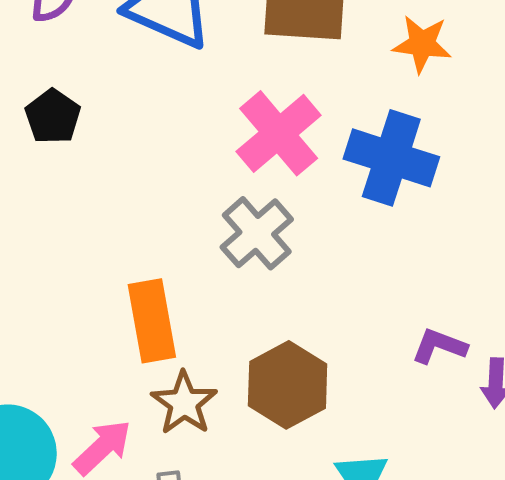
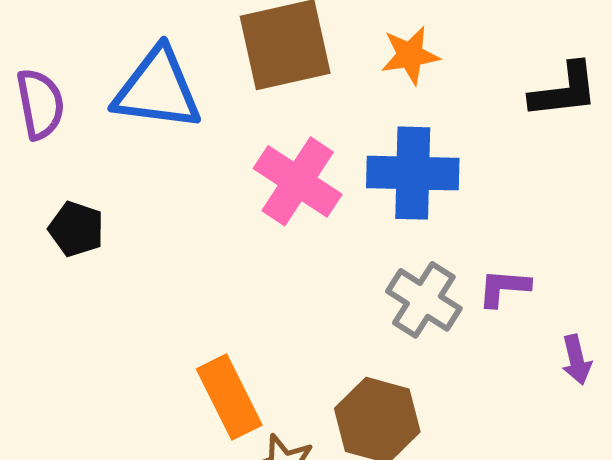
gray cross: (257, 233) -> (424, 300), moved
purple L-shape: (439, 346) -> (504, 288), moved

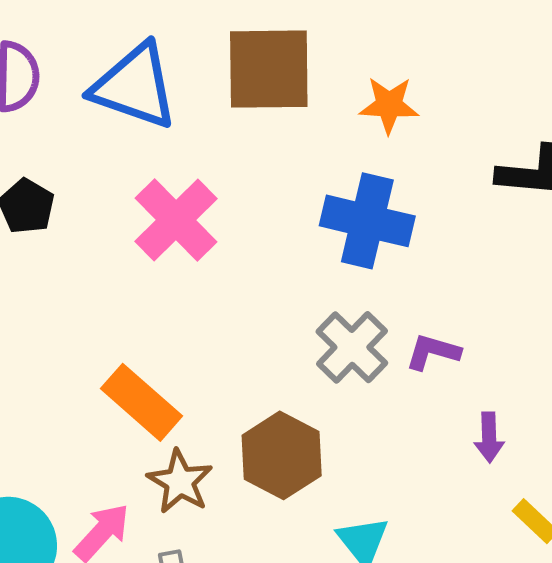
pink cross: (298, 181) -> (176, 220), moved
orange rectangle: (229, 397) -> (141, 402), turned -34

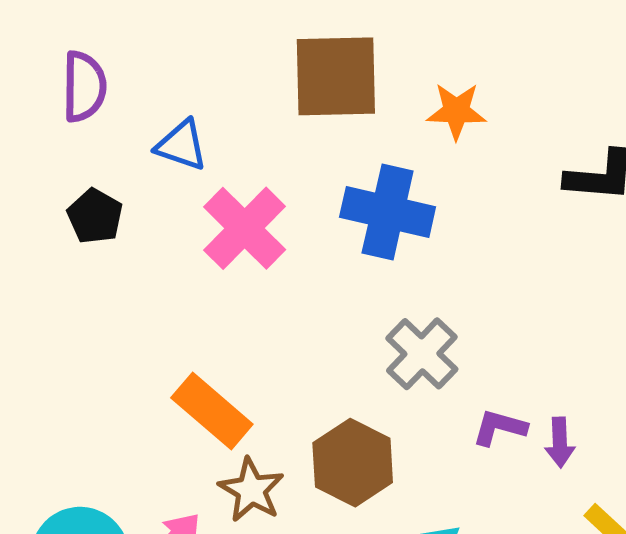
blue triangle: (135, 86) -> (181, 145), moved, size x0.6
blue cross: (367, 221) -> (388, 212), moved
purple L-shape: (433, 352) -> (500, 428), moved

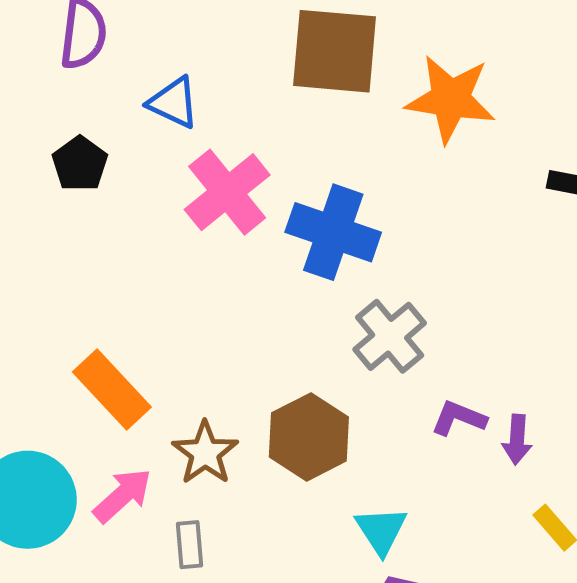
orange star: (456, 111) -> (451, 99), size x1.5
blue cross: (388, 212) -> (333, 232), moved
orange rectangle: (212, 411) -> (112, 390), moved

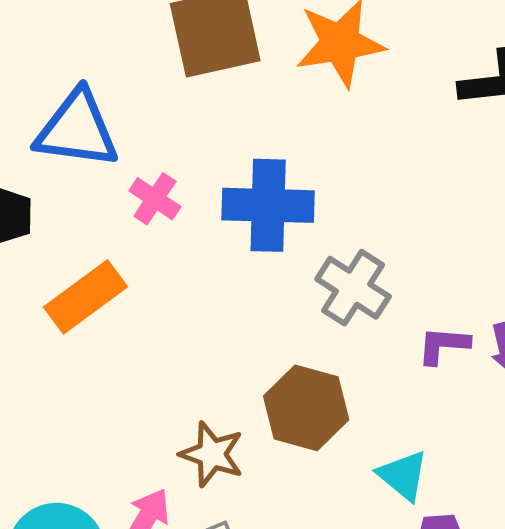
blue triangle: (174, 103) -> (77, 129), size x1.6
pink cross: (227, 192) -> (155, 199), size x0.6
orange rectangle: (112, 390) -> (86, 297), moved, turned -66

